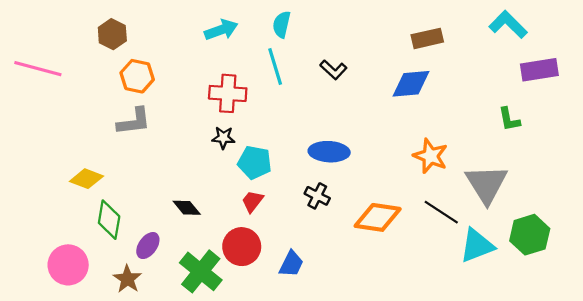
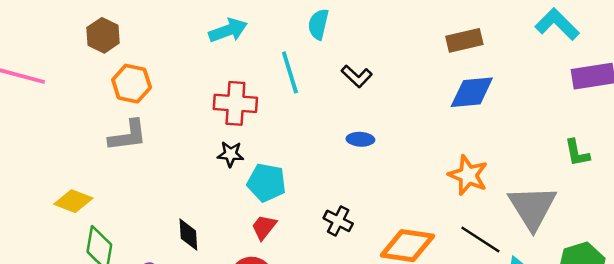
cyan semicircle: (282, 24) -> (318, 24), moved
blue diamond: (411, 84) -> (472, 92), moved
green L-shape: (509, 119) -> (577, 153), moved
blue ellipse: (329, 152) -> (360, 139), moved, size x0.6
black diamond: (187, 208) -> (188, 235), turned 36

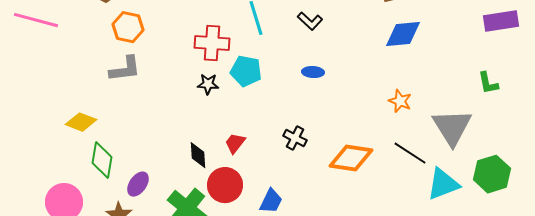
orange star: (468, 175) -> (400, 101), size x0.7
cyan pentagon: (266, 183) -> (246, 71), moved
black diamond: (188, 235) -> (198, 155), moved

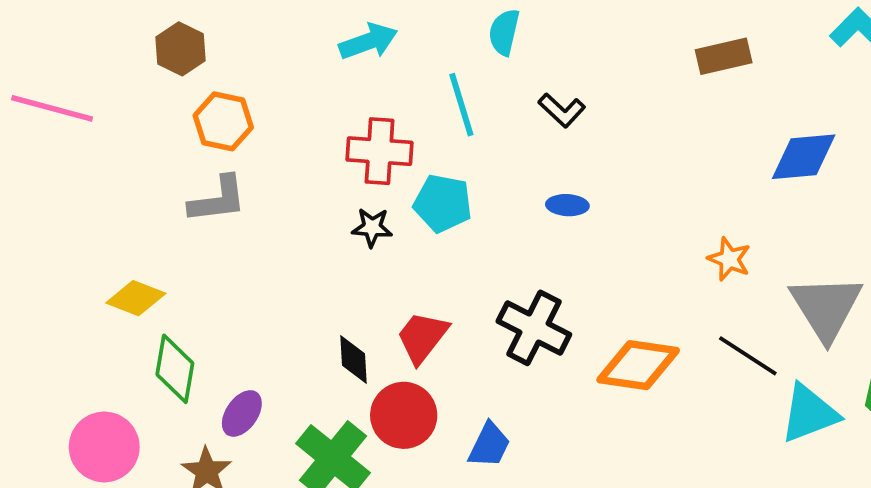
blue diamond: (403, 34) -> (804, 157), moved
black cross: (295, 138) -> (534, 328), size x1.6
red trapezoid: (235, 143) -> (422, 337), size x1.4

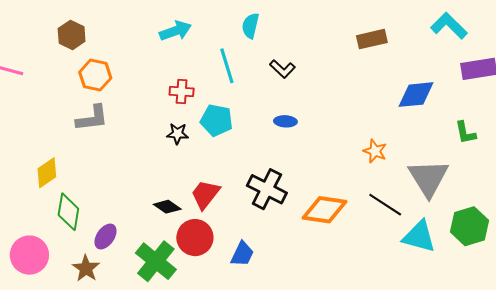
red cross: (380, 151) -> (182, 92), size x0.7
yellow diamond: (136, 298) -> (47, 173), turned -56
black diamond: (353, 360) -> (167, 207), turned -52
cyan triangle: (809, 413) -> (419, 237), turned 36

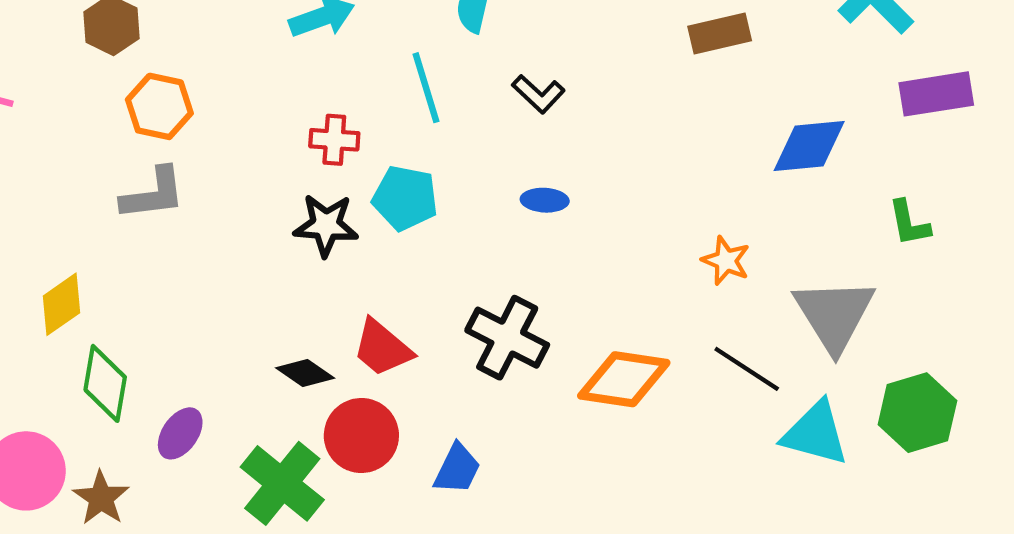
black star: (177, 134) -> (326, 225), size x1.4
red trapezoid: (205, 194) -> (382, 348), turned -88
brown star: (86, 268) -> (101, 498), moved

